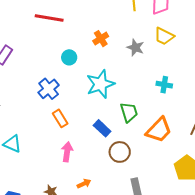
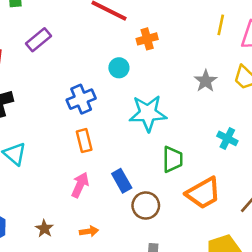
orange cross: (101, 39) -> (147, 39), moved
blue rectangle: (102, 128) -> (122, 181), moved

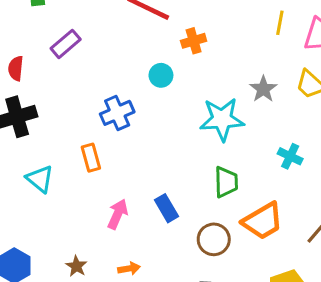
cyan star: (148, 113) -> (222, 119), moved
orange rectangle: (84, 141) -> (91, 158), moved
brown circle: (146, 206) -> (214, 239), moved

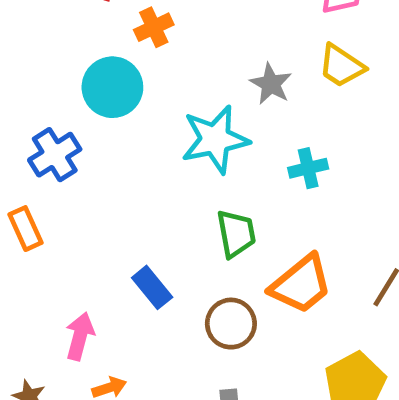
cyan circle: (161, 75) -> (112, 87), size x1.6
cyan cross: (290, 156) -> (308, 168), moved, turned -30
pink arrow: (118, 214) -> (80, 336), moved

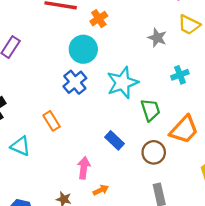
cyan star: (215, 139) -> (122, 83), moved
blue cross: (55, 155) -> (75, 82), moved

